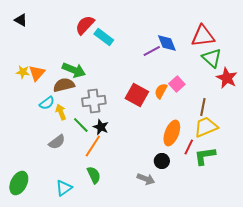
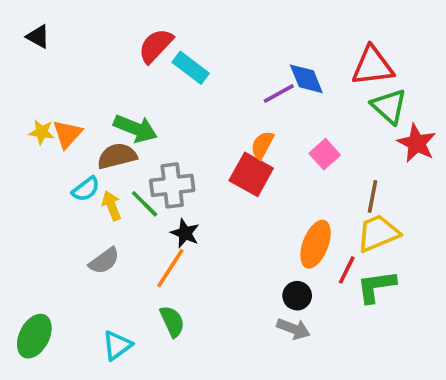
orange semicircle: (161, 91) -> (262, 145), moved
green line: (81, 125) -> (145, 204), moved
gray arrow: (146, 179) -> (293, 329), moved

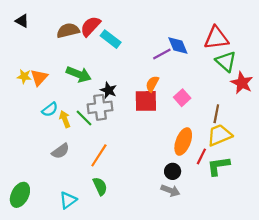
pink square: (325, 154) -> (182, 98), moved
brown semicircle: (117, 156) -> (68, 31), moved
red square: (251, 174) -> (146, 101), turned -30
black star: (185, 233) -> (109, 90), moved

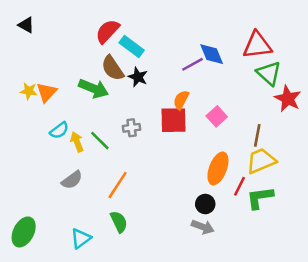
brown semicircle: (68, 31) -> (113, 68), moved, turned -110
black star: (109, 90) -> (138, 77), moved
gray cross: (100, 107) -> (132, 128), moved, size x0.6

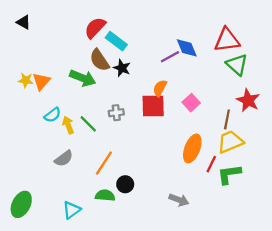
red star: (288, 99) -> (248, 100), moved
black circle: (205, 204) -> (125, 184), moved
green semicircle: (119, 222) -> (105, 195), turned -60

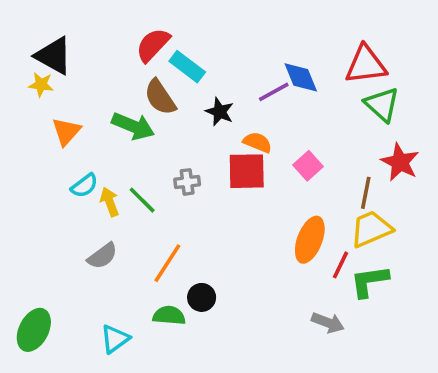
black triangle: (23, 22) -> (54, 56), moved, size x1.6
black star: (122, 68) -> (220, 112), moved
yellow star: (26, 80) -> (41, 85), moved
orange semicircle: (160, 88) -> (257, 142), turned 84
gray arrow: (179, 200) -> (328, 323), moved

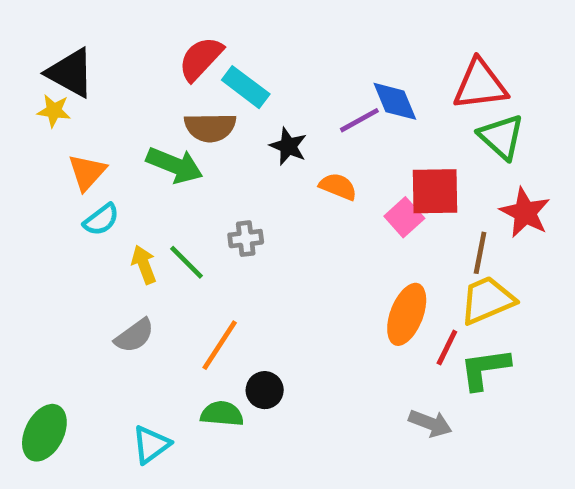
brown semicircle: (160, 97) -> (210, 127), turned -57
red square: (247, 171) -> (435, 191), moved
cyan semicircle: (84, 186) -> (101, 220), moved

